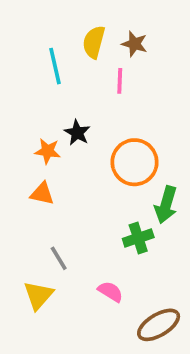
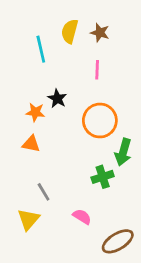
pink line: (120, 81) -> (97, 70), moved

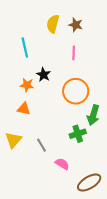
cyan line: (41, 49) -> (25, 48), moved
gray line: (44, 192) -> (41, 145), moved
yellow triangle: (28, 219) -> (13, 140), moved

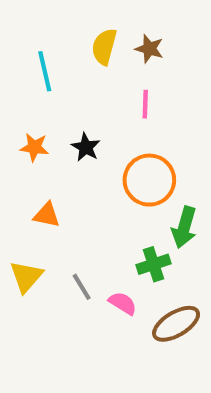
cyan line: (25, 48) -> (45, 71), moved
orange star: (27, 85) -> (34, 147), moved
pink semicircle: (62, 164) -> (123, 303), moved
brown ellipse: (89, 183) -> (176, 324), moved

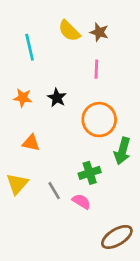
yellow semicircle: (104, 47) -> (69, 31), turned -60
green cross: (153, 264) -> (90, 173), moved
brown ellipse: (176, 324) -> (117, 237), moved

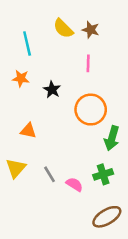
orange star: (23, 98) -> (21, 78), moved
green cross: (90, 173) -> (103, 174), moved

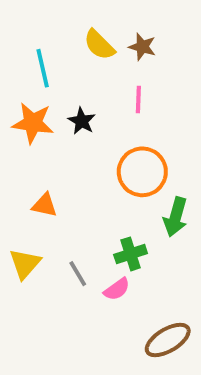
orange star: (21, 78) -> (33, 123), size x1.5
black star: (52, 90) -> (82, 121), moved
green cross: (103, 174) -> (131, 254), moved
pink semicircle: (74, 184) -> (117, 289), turned 112

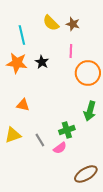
orange circle: (142, 172) -> (88, 73), moved
yellow triangle: (25, 264) -> (13, 135), turned 30

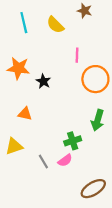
brown star: (73, 24) -> (85, 11), moved
cyan line: (22, 35) -> (24, 23), moved
black star: (42, 62) -> (43, 81), moved
gray line: (40, 140) -> (43, 161), moved

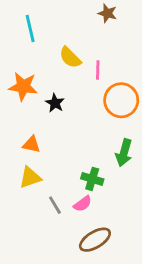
yellow semicircle: (55, 25) -> (70, 57), moved
green cross: (73, 141) -> (92, 179), turned 35
yellow triangle: (14, 146) -> (30, 178), moved
brown ellipse: (93, 189) -> (95, 240), moved

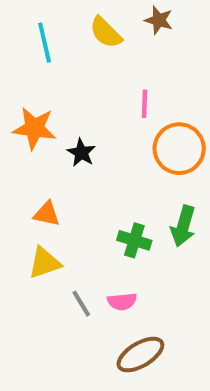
yellow semicircle: (70, 57) -> (106, 32), moved
green cross: (92, 179) -> (134, 240), moved
pink semicircle: (83, 204) -> (122, 302), turned 30

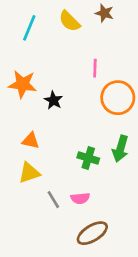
cyan line: (45, 43) -> (29, 28), turned 35

